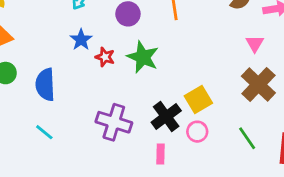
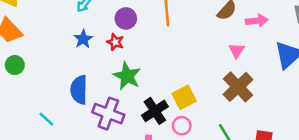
red star: (105, 57) -> (115, 42), moved
green star: (143, 57) -> (127, 76), moved
blue semicircle: (45, 85) -> (79, 90), moved

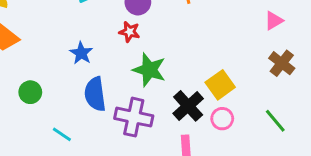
blue star: (83, 39) -> (81, 53), moved
pink triangle: (237, 51) -> (274, 21), turned 35
green circle: (15, 65) -> (30, 92), moved
brown cross: (238, 87) -> (282, 63), size x0.7

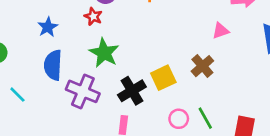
brown cross: (282, 63) -> (202, 66), moved
pink circle: (222, 119) -> (179, 119), moved

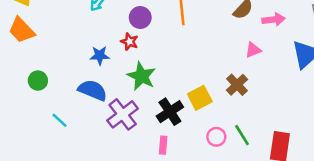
blue star: (48, 27) -> (100, 55), moved, turned 30
blue semicircle: (53, 65) -> (93, 90), turned 112
purple cross: (83, 91) -> (123, 114), turned 32

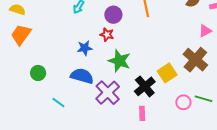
orange trapezoid: (22, 30) -> (21, 35), turned 85
brown cross: (237, 85) -> (195, 60), size x1.4
green line: (242, 135) -> (204, 99), turned -36

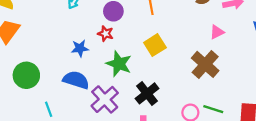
green circle: (38, 73) -> (26, 75), size x1.5
yellow square: (167, 73) -> (155, 45), moved
cyan line: (58, 102) -> (49, 109), turned 32

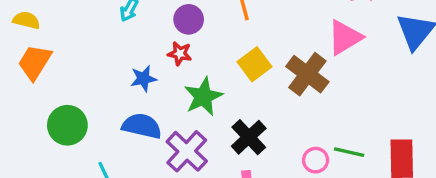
pink triangle: (217, 32) -> (345, 37), size x1.6
green star: (119, 64) -> (203, 97), turned 30
brown cross: (205, 64) -> (307, 74), moved

